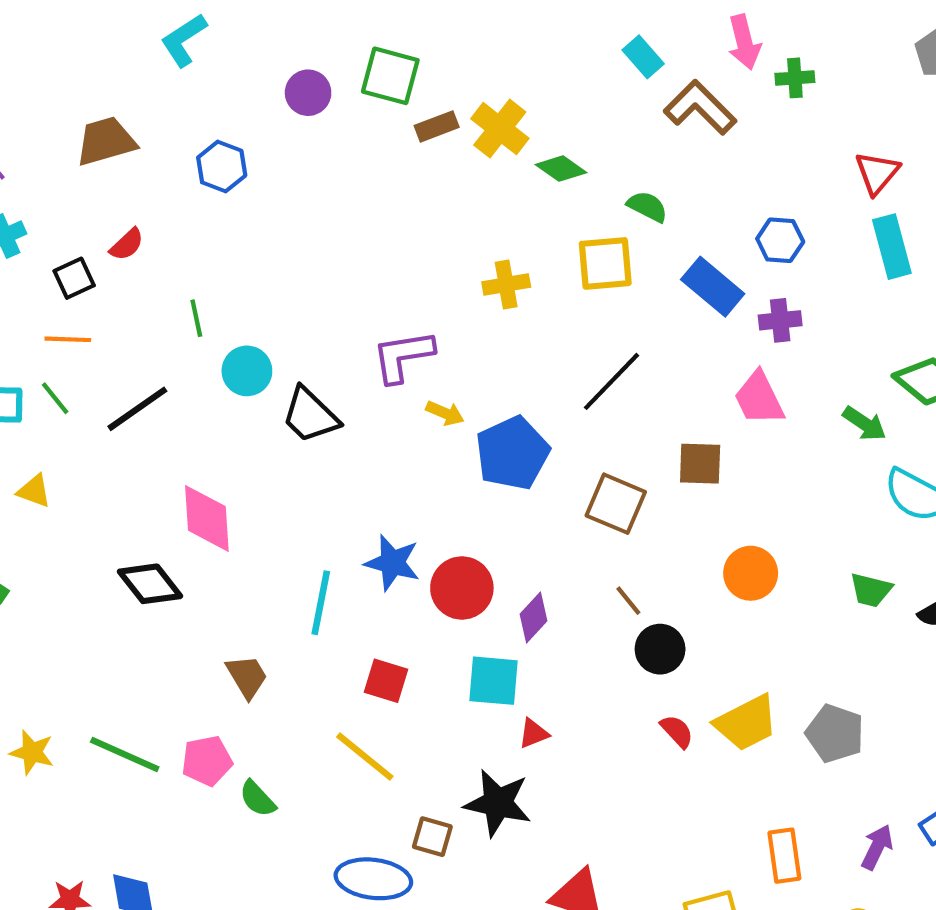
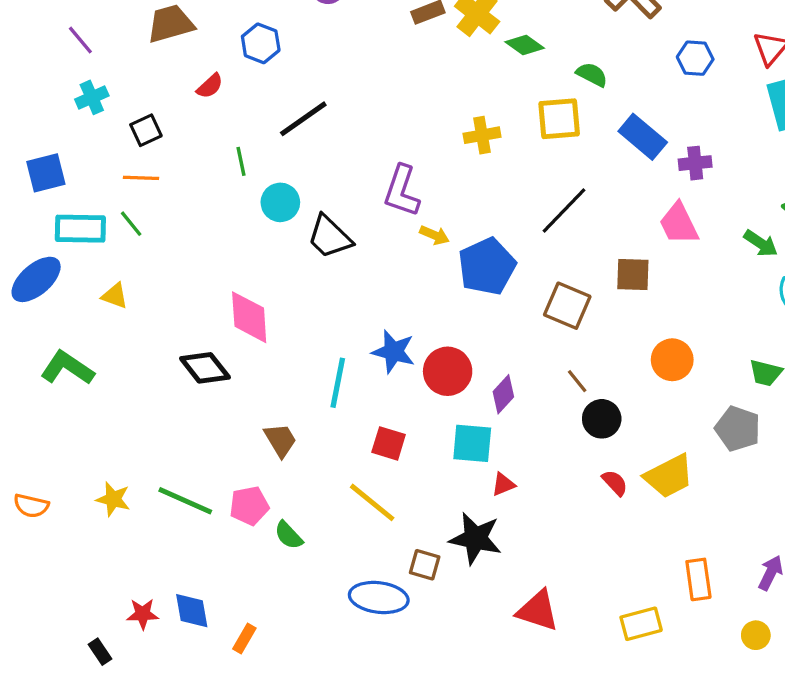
blue hexagon: (780, 240) -> (695, 58), moved
red semicircle: (127, 244) -> (210, 86), moved
purple L-shape: (403, 356) -> (402, 191), turned -62
black line: (137, 409) -> (303, 119), moved
gray pentagon: (835, 733) -> (738, 429), moved

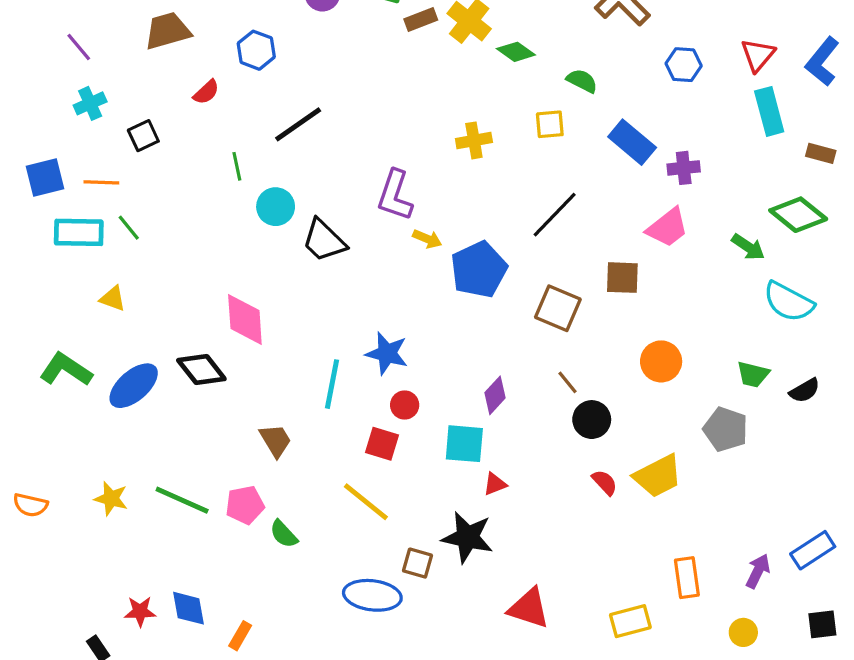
yellow square: (559, 119) -> (550, 124), size x0.7
orange line: (141, 178) -> (101, 182), moved
pink trapezoid: (679, 224) -> (668, 228), turned -102
blue ellipse: (36, 279) -> (134, 386), moved
red circle: (448, 371) -> (405, 405), moved, size x0.6

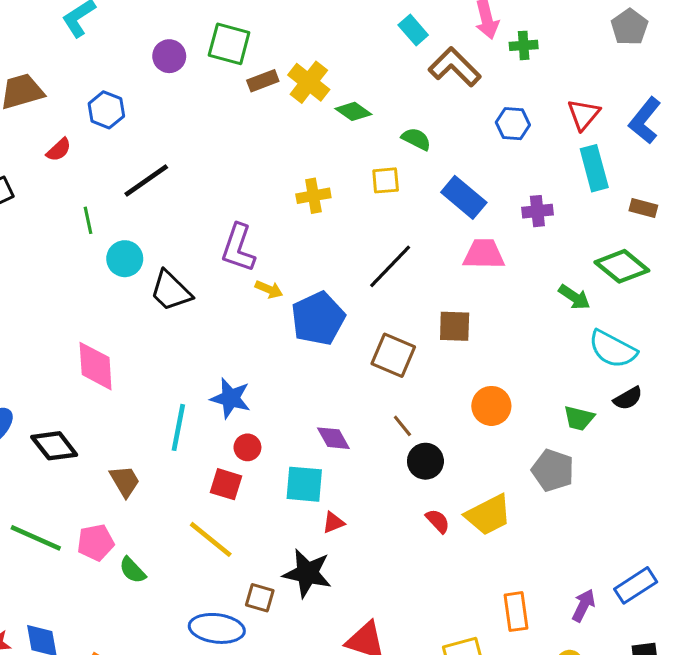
purple cross: (684, 168) -> (537, 211), moved
pink trapezoid: (668, 228) -> (484, 254), moved, turned -141
black diamond: (201, 370) -> (54, 446), moved
black semicircle: (805, 390) -> (628, 398), moved
purple diamond: (495, 395) -> (333, 438), turned -72

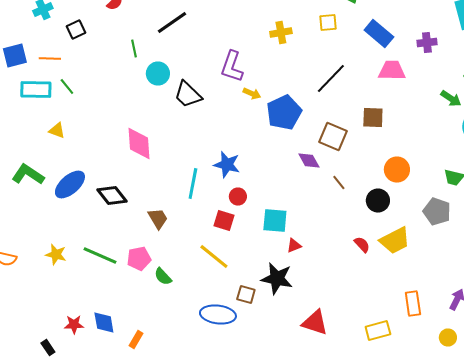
purple diamond: (333, 438) -> (309, 160), moved
black circle: (425, 461) -> (378, 200), moved

